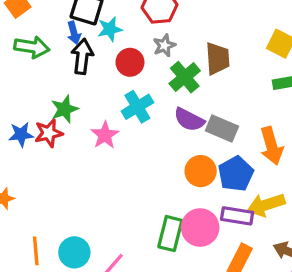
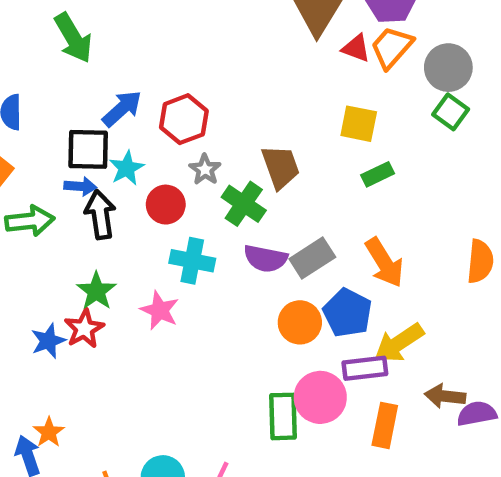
blue arrow: (74, 33) -> (80, 186), turned -55
cyan cross: (137, 107) -> (192, 261), turned -32
gray rectangle: (222, 128) -> (312, 258), turned -40

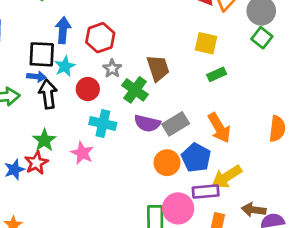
blue arrow: (122, 109) -> (63, 30), turned -45

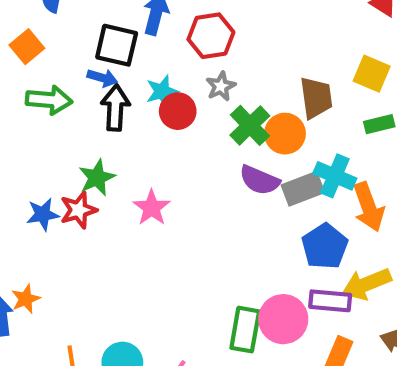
cyan star: (65, 66) -> (162, 91), moved
brown trapezoid: (158, 68) -> (316, 98), moved
cyan cross: (103, 124) -> (335, 176), moved
orange circle: (167, 163) -> (285, 134), moved

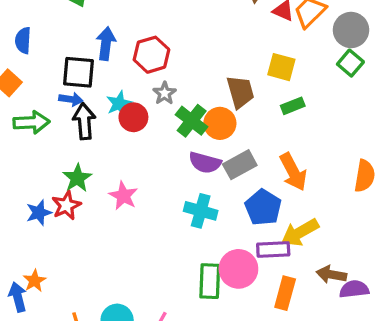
cyan cross: (335, 176) -> (201, 211), moved

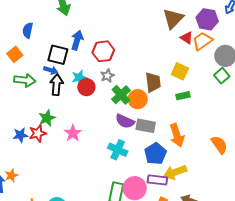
gray rectangle: (240, 165) -> (146, 126), turned 30
orange semicircle: (365, 176) -> (219, 145), turned -54

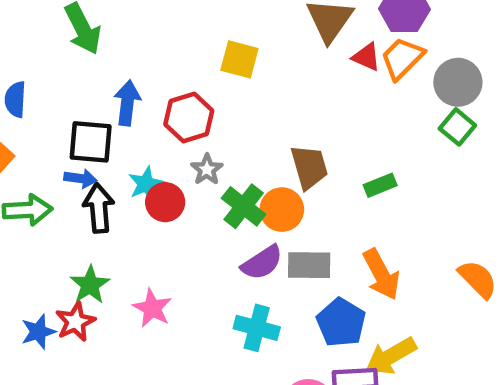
yellow square: (180, 71) -> (239, 59), moved
purple semicircle: (125, 121) -> (262, 263), turned -48

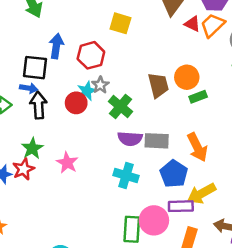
cyan star: (146, 184) -> (87, 91), moved
orange circle: (282, 210) -> (187, 77), moved
purple semicircle: (262, 263) -> (130, 139), turned 35

